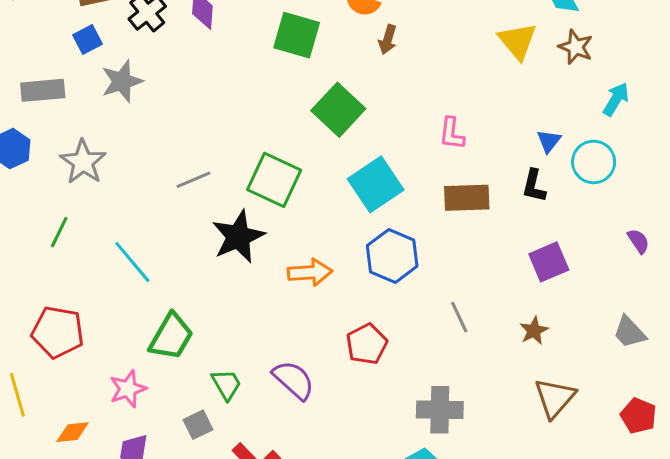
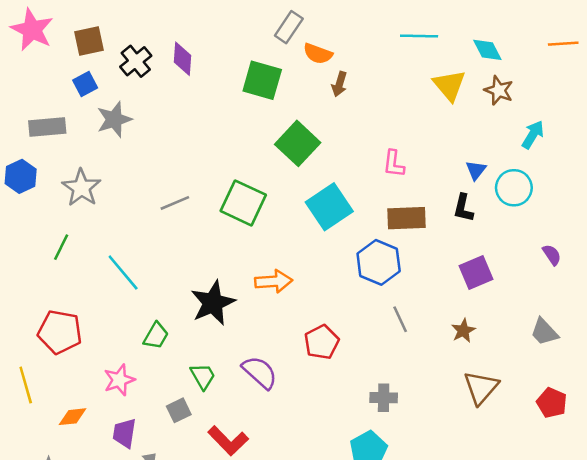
black star: (238, 237) -> (213, 303), moved
blue hexagon: (392, 256) -> (379, 262), moved
green trapezoid: (171, 337) -> (156, 336), size x0.7
gray cross: (440, 410) -> (384, 398), size x0.7

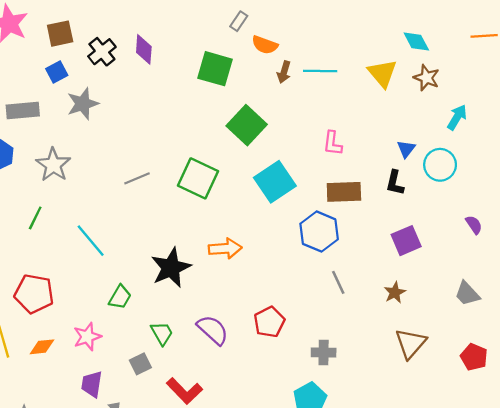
gray rectangle: (289, 27) -> (239, 21), size x0.7
cyan line: (419, 36) -> (320, 71), moved
red pentagon: (322, 342) -> (269, 322), moved
orange diamond: (73, 417) -> (42, 347), moved

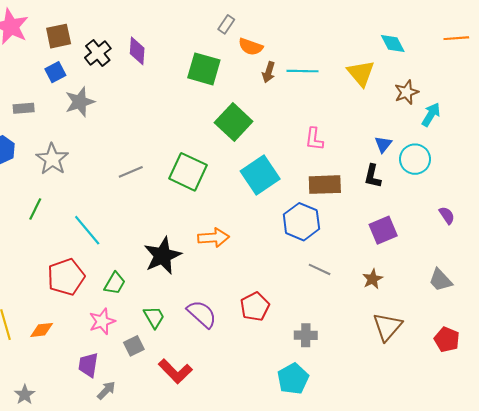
brown star: (426, 78) -> (407, 92), moved, turned 30
gray rectangle: (23, 111) -> (24, 108), size x0.7
gray line: (338, 282) -> (320, 269), turned -40
red pentagon: (34, 294) -> (66, 277), moved, turned -30
pink star: (87, 337) -> (102, 321), moved

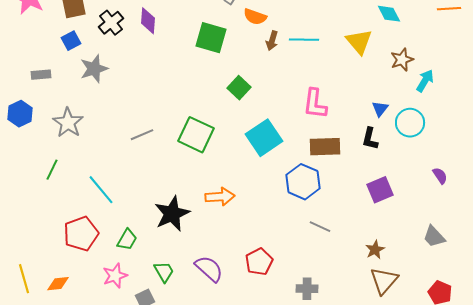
green square: (234, 122) -> (239, 88), size x0.7
pink L-shape: (314, 139) -> (315, 104), size x1.4
brown star: (373, 279) -> (375, 250), moved

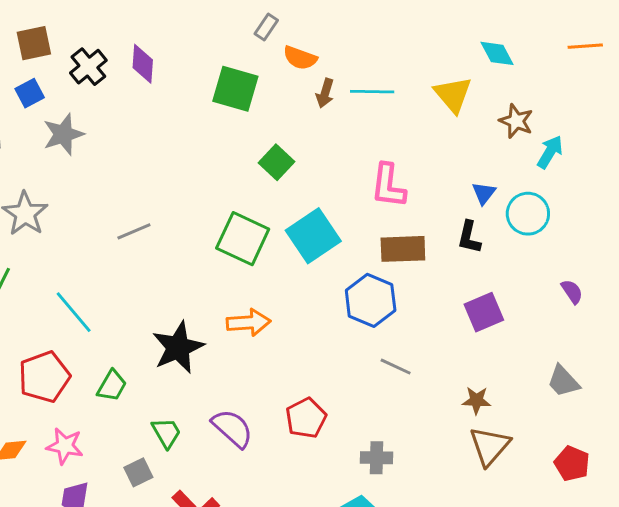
brown star: (402, 60) -> (516, 121), turned -30
green square: (196, 135) -> (243, 239), moved
brown star: (375, 250) -> (476, 400), turned 30
pink star: (115, 276) -> (65, 446), moved, turned 30

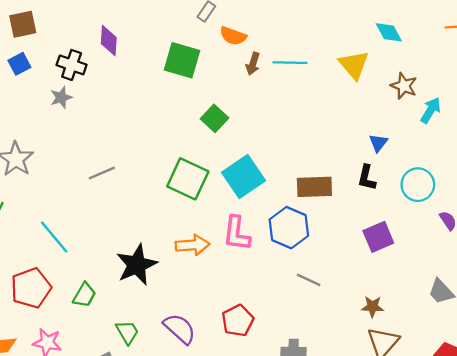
black cross: (88, 67) -> (72, 65), moved, turned -32
gray star: (63, 134) -> (61, 97), moved, size x0.7
pink L-shape: (388, 186) -> (237, 233), moved
cyan circle: (528, 214) -> (418, 185), moved

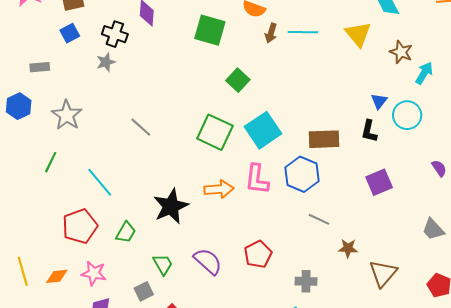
gray line: (102, 173) -> (141, 127), turned 65
cyan circle: (418, 185) -> (407, 115), moved
brown star: (373, 307) -> (348, 248), moved

